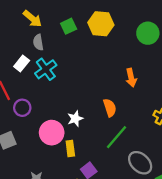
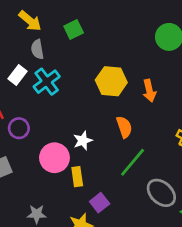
yellow hexagon: (101, 24) -> (111, 81), moved

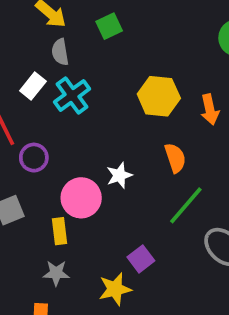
yellow rectangle: (77, 177) -> (60, 231), moved

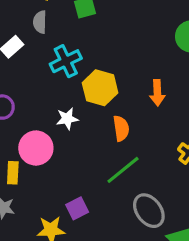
cyan cross: (72, 95) -> (66, 61), moved
yellow hexagon: (159, 96) -> (100, 88), moved
white star: (119, 175) -> (67, 119), moved

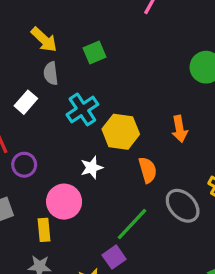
green line: (123, 170) -> (132, 224), moved
gray ellipse: (149, 211) -> (183, 206), moved

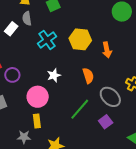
white rectangle: (26, 102) -> (11, 29), moved
yellow hexagon: (121, 132) -> (80, 39), moved
yellow rectangle: (44, 230) -> (37, 121), moved
purple square: (114, 257) -> (106, 122), moved

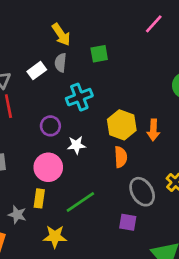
yellow hexagon: (80, 39) -> (122, 125), moved
purple circle: (12, 75) -> (50, 126), moved
green line: (80, 109) -> (80, 202), moved
purple square: (106, 122) -> (128, 222), turned 32

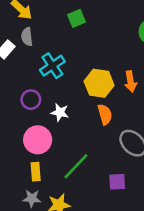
green square: (99, 54) -> (77, 18), moved
white star: (76, 145) -> (60, 112), turned 30
gray star: (17, 215) -> (32, 198), moved
purple square: (128, 222) -> (117, 182), moved

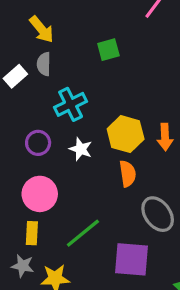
white star: (60, 112) -> (81, 149), moved
purple square: (117, 182) -> (131, 259), size x1.6

